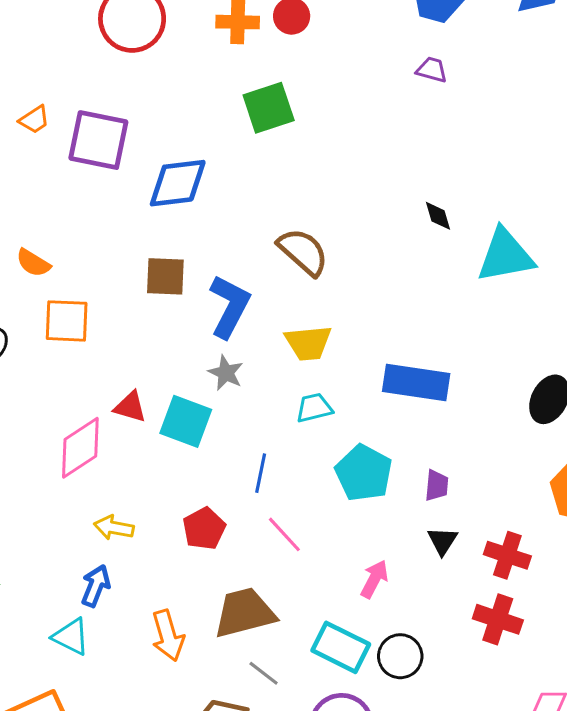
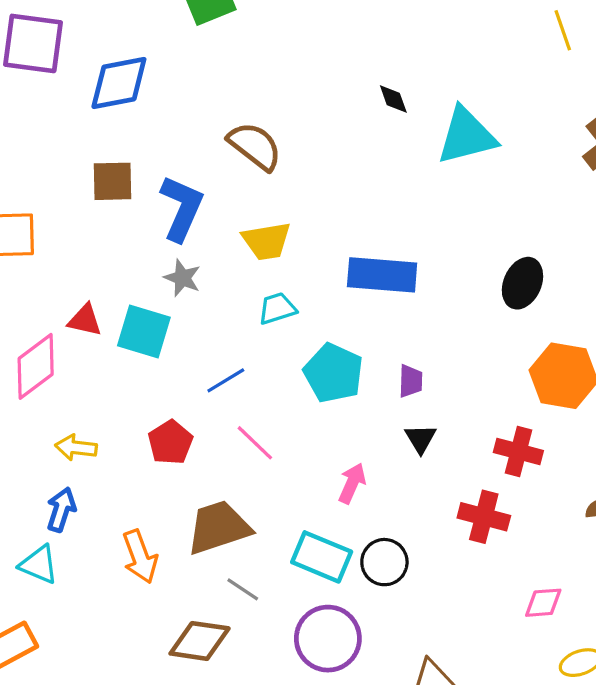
blue line: (261, 473) -> (226, 380), turned 51
red cross: (507, 555) -> (518, 451), moved

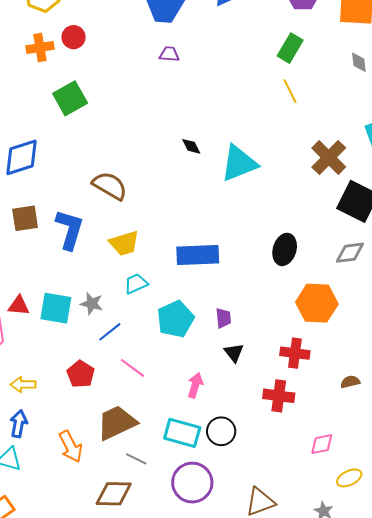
gray star: (182, 278) -> (92, 304), moved
cyan pentagon: (333, 373) -> (175, 319), turned 30

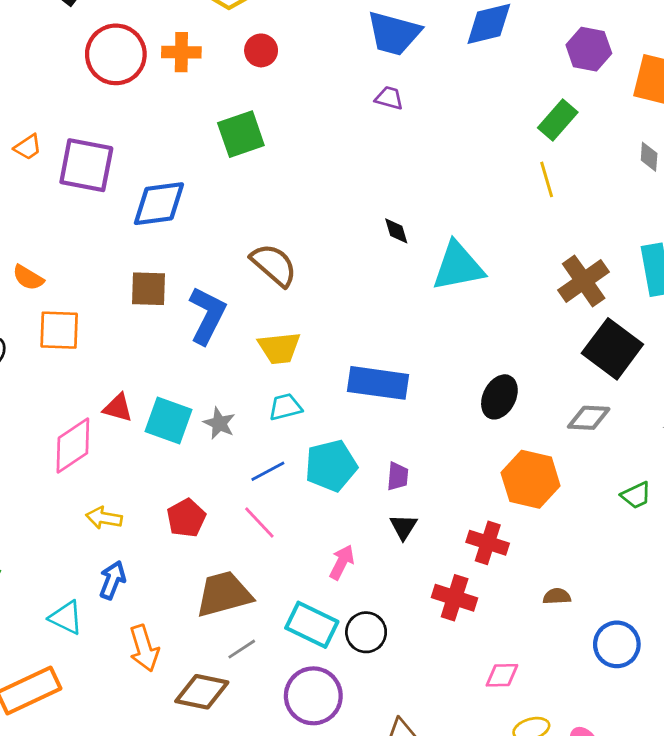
orange cross: (40, 48) -> (181, 52), moved
blue line: (110, 332) -> (268, 471), moved
blue arrow: (19, 424) -> (112, 580), moved
orange arrow: (71, 447) -> (144, 648), moved
gray line: (136, 459) -> (242, 649), turned -70

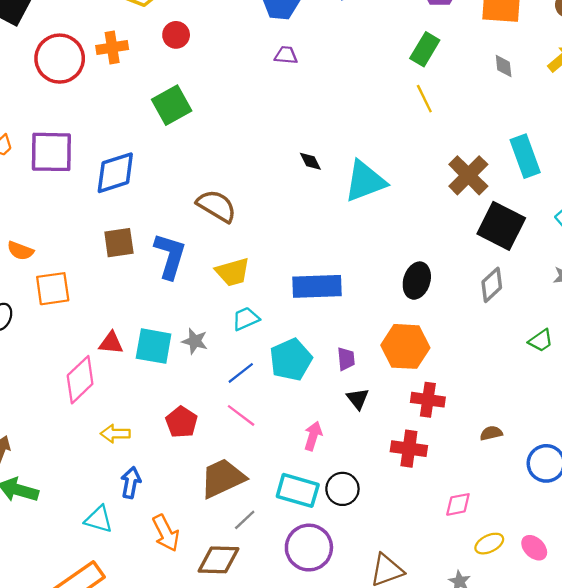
gray diamond: (589, 418) -> (492, 285), turned -36
orange hexagon: (531, 479) -> (405, 346), moved

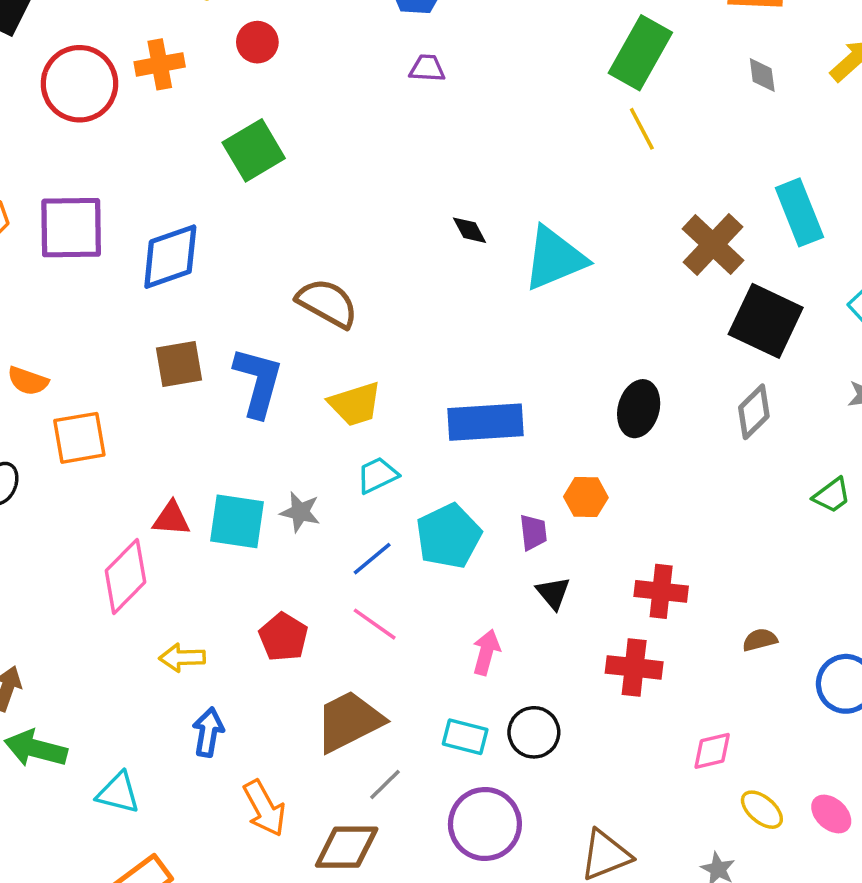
green rectangle: (425, 49) -> (640, 53), size x1.4
orange hexagon: (405, 346) -> (586, 497), moved, size x0.6
cyan rectangle: (298, 490) -> (465, 737), size x0.7
cyan triangle: (99, 519) -> (118, 793), moved
yellow ellipse: (489, 544) -> (762, 810), turned 68

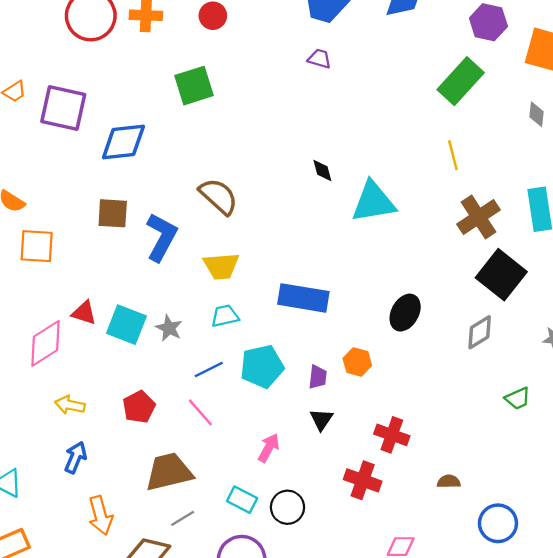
yellow line: (642, 129) -> (453, 155), moved

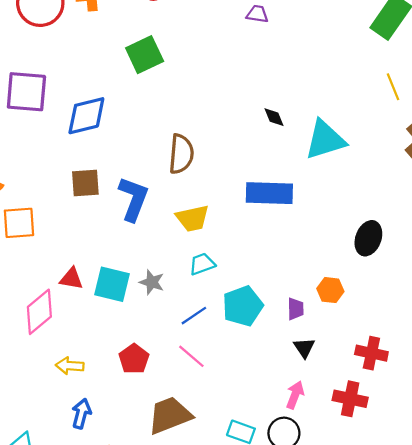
brown semicircle: (219, 196) -> (181, 154), turned 60
blue rectangle: (303, 298) -> (269, 193), moved
pink arrow: (269, 448) -> (295, 395), moved

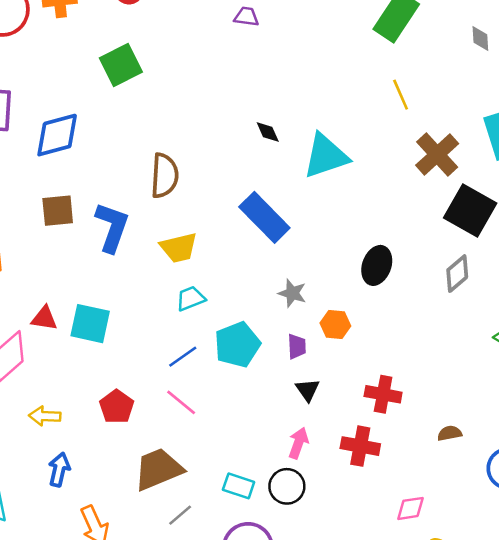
blue rectangle: (269, 193) -> (264, 217), turned 45
gray star: (152, 282) -> (292, 293), moved

